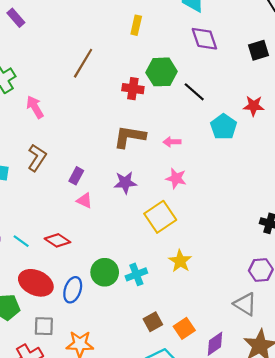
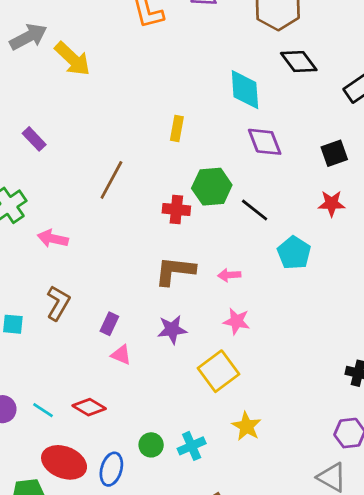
purple rectangle: (16, 18) -> (34, 139), moved
red star: (254, 106) -> (332, 203), moved
pink arrow: (35, 107) -> (53, 239), turned -45
green circle: (105, 272) -> (151, 445), size x0.7

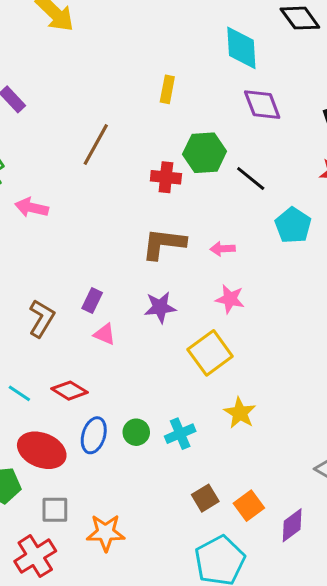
brown L-shape: (58, 303) -> (42, 318), moved
blue ellipse: (111, 469) -> (94, 435), moved

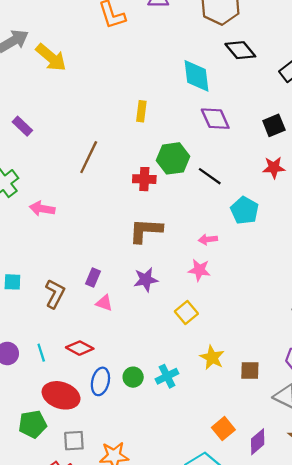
pink arrow: (223, 249) -> (208, 239), moved
yellow square: (210, 353) -> (186, 313), size x0.7
cyan line: (19, 393) -> (41, 353), turned 42
brown square: (205, 498) -> (250, 371), moved, turned 36

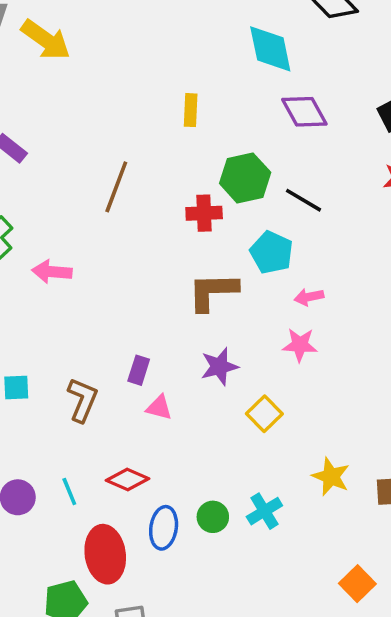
cyan pentagon: (245, 210) -> (272, 252), moved
yellow square: (186, 313) -> (264, 414), moved
red ellipse: (61, 395) -> (105, 554), turned 68

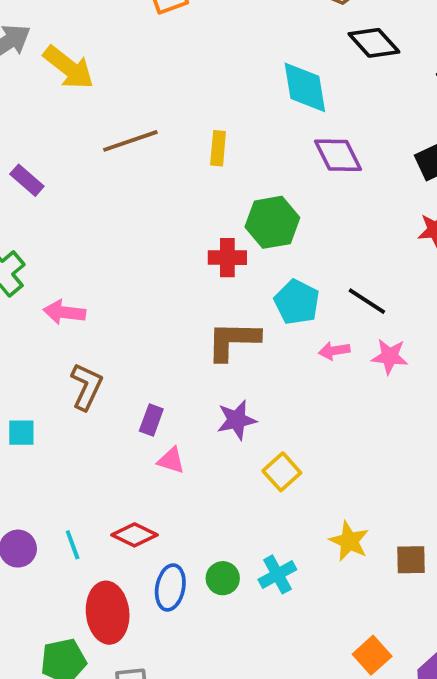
brown line: (116, 187) -> (130, 141), moved, turned 48
black line: (304, 200) -> (367, 301), moved
pink star: (300, 345) -> (390, 356), moved
brown L-shape: (83, 400) -> (86, 387), moved

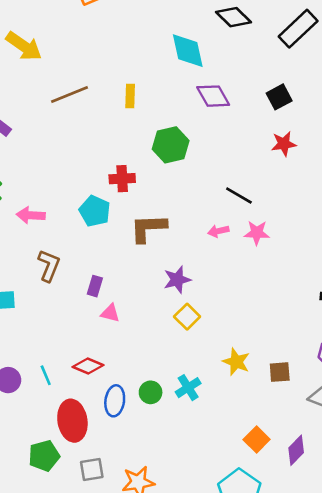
red cross: (227, 258) -> (122, 179), moved
cyan pentagon: (297, 302) -> (95, 211), moved
purple star: (237, 420) -> (177, 280), moved

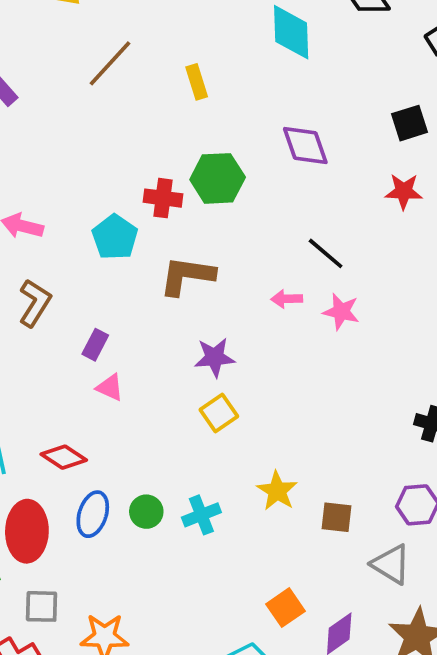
brown line: (69, 94) -> (110, 63), turned -36
yellow rectangle: (130, 96) -> (197, 82), turned -30
purple diamond: (213, 96) -> (305, 146), moved
green hexagon: (171, 145) -> (218, 178), moved

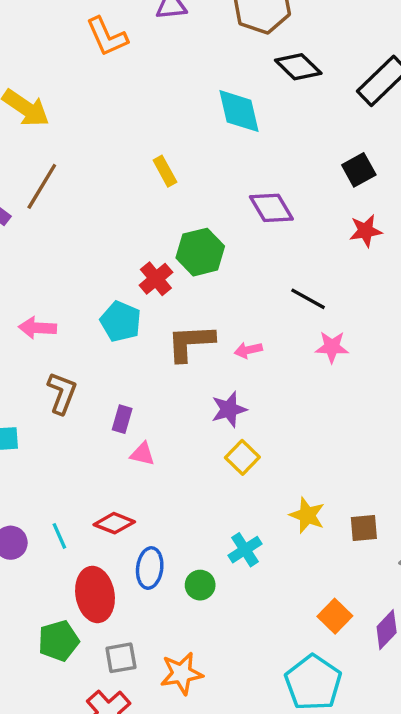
brown line: (110, 63) -> (42, 186), moved
red cross: (163, 198) -> (156, 279), turned -36
pink arrow: (287, 299) -> (248, 350), moved
green circle: (146, 512) -> (200, 585), moved

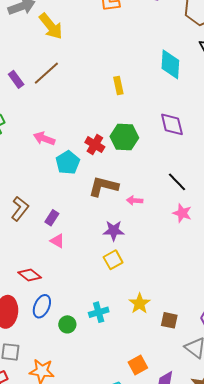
red cross: (156, 279) -> (95, 145), turned -36
pink arrow: (37, 328) -> (44, 139), moved
brown L-shape: (62, 393) -> (20, 209), moved

